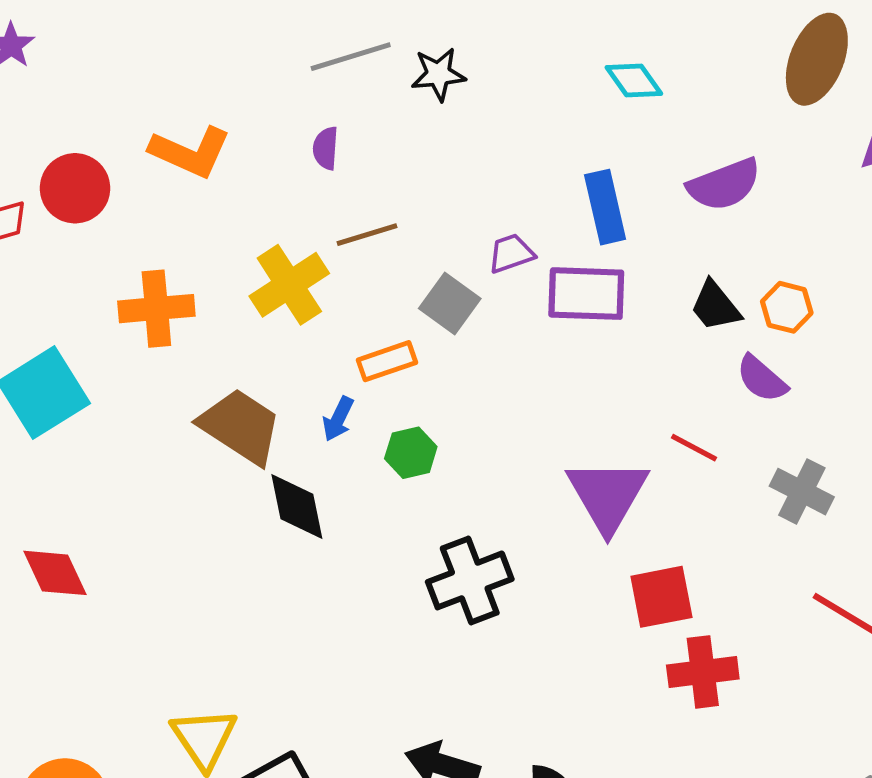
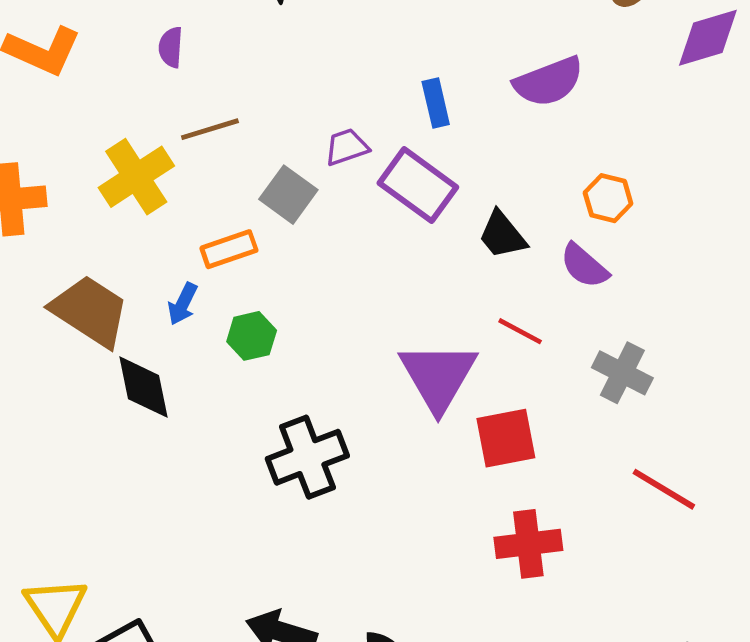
blue rectangle: (605, 207) -> (436, 103), size x0.7
purple rectangle: (586, 294) -> (418, 185), turned 34
black trapezoid: (715, 306) -> (502, 235), moved
red square: (661, 597) -> (506, 438), moved

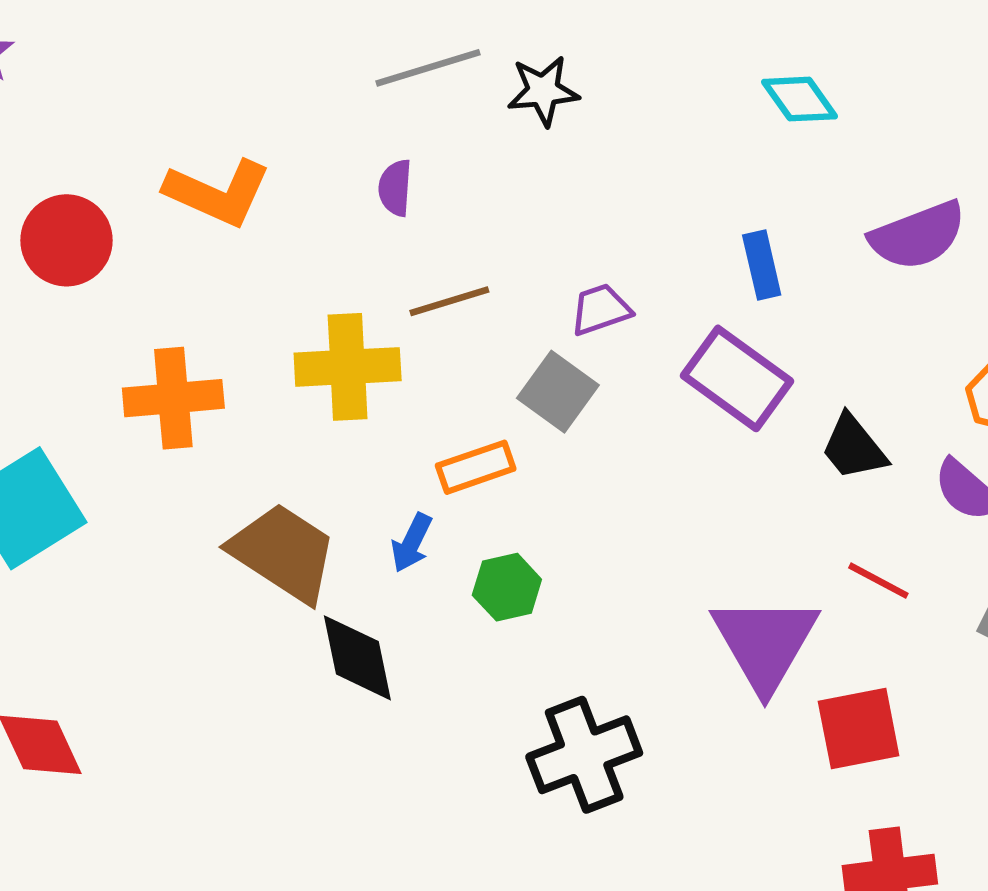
purple trapezoid: (347, 147) -> (601, 309), moved
yellow cross: (136, 177) -> (348, 367), turned 30

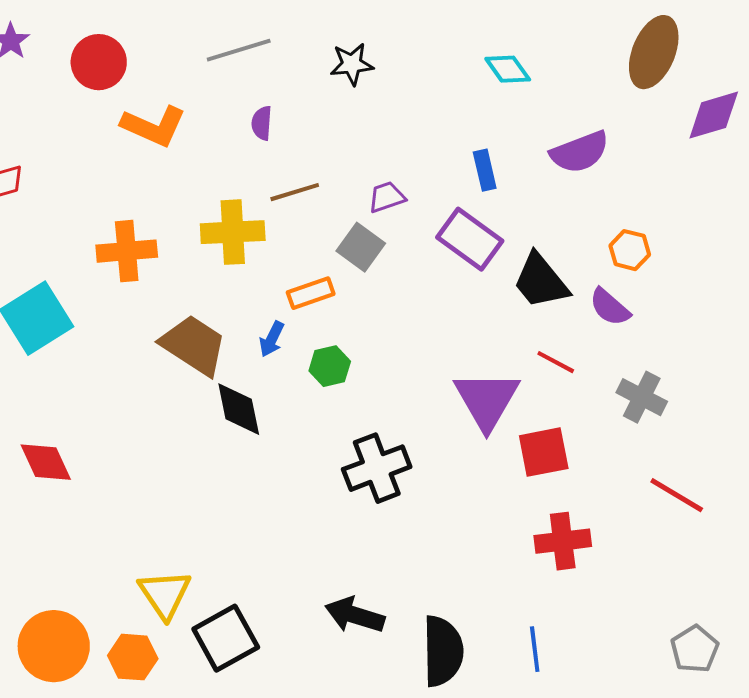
gray line: (428, 68) -> (239, 50), moved
red circle: (67, 240) -> (99, 62), moved
black trapezoid: (854, 447) -> (541, 281), size x1.4

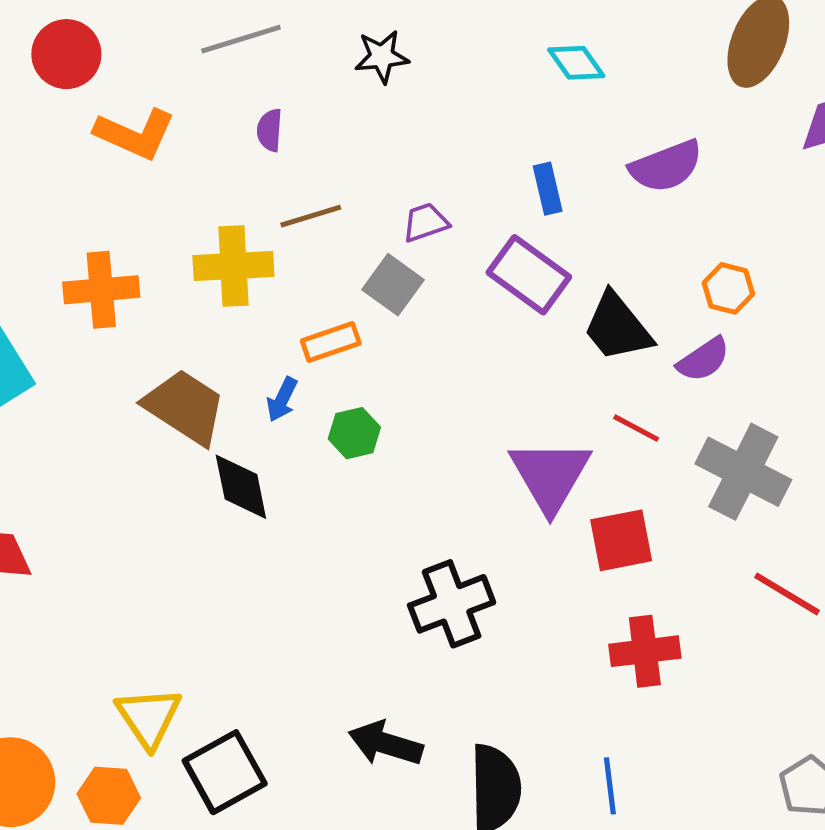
purple semicircle: (610, 307) -> (703, 360), turned -75
gray cross: (642, 397) -> (743, 472), size x1.5
black cross: (377, 468) -> (452, 604), moved

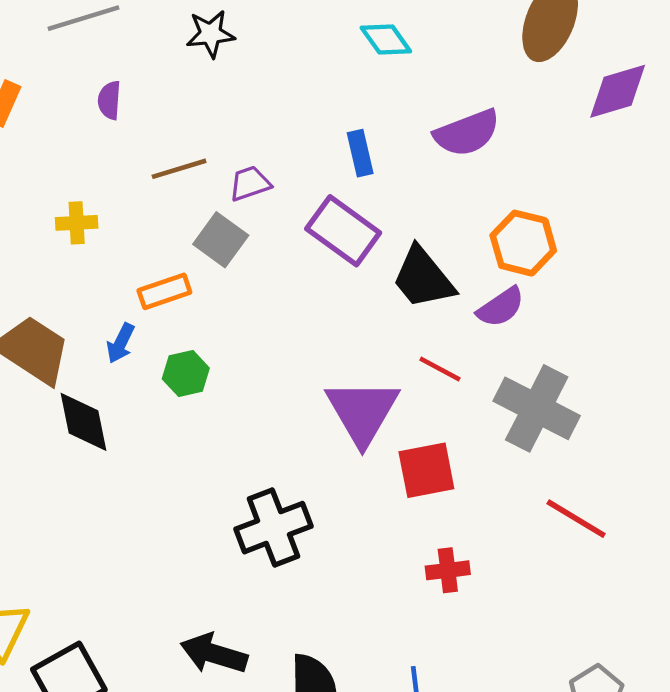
brown line: (311, 216) -> (179, 169), moved
yellow cross: (233, 266) -> (77, 223), size x0.6
orange hexagon: (728, 288) -> (523, 243), size x1.4
red cross: (645, 651) -> (448, 570), size x0.7

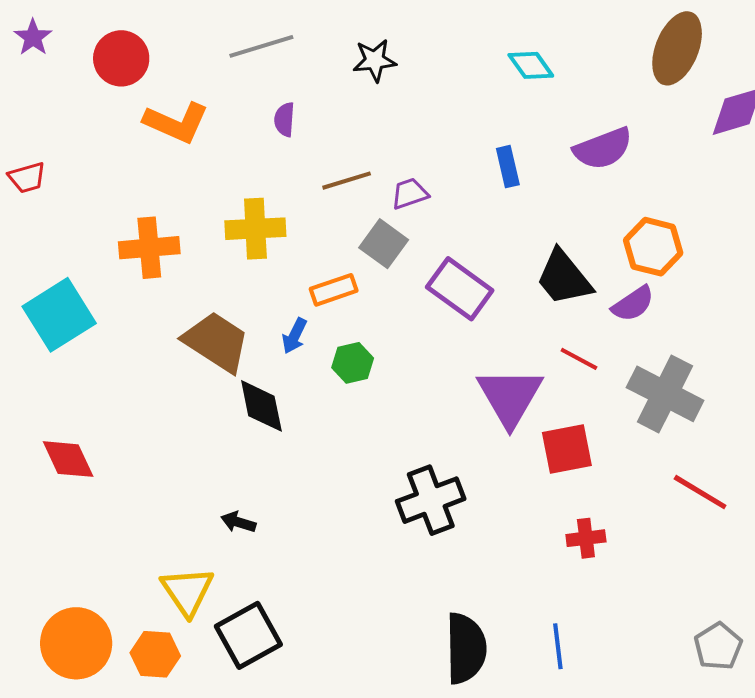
yellow cross: (77, 223) -> (255, 229), size x1.6
purple rectangle: (343, 231) -> (460, 289), moved
black arrow: (214, 654) -> (238, 522), moved, size x0.6

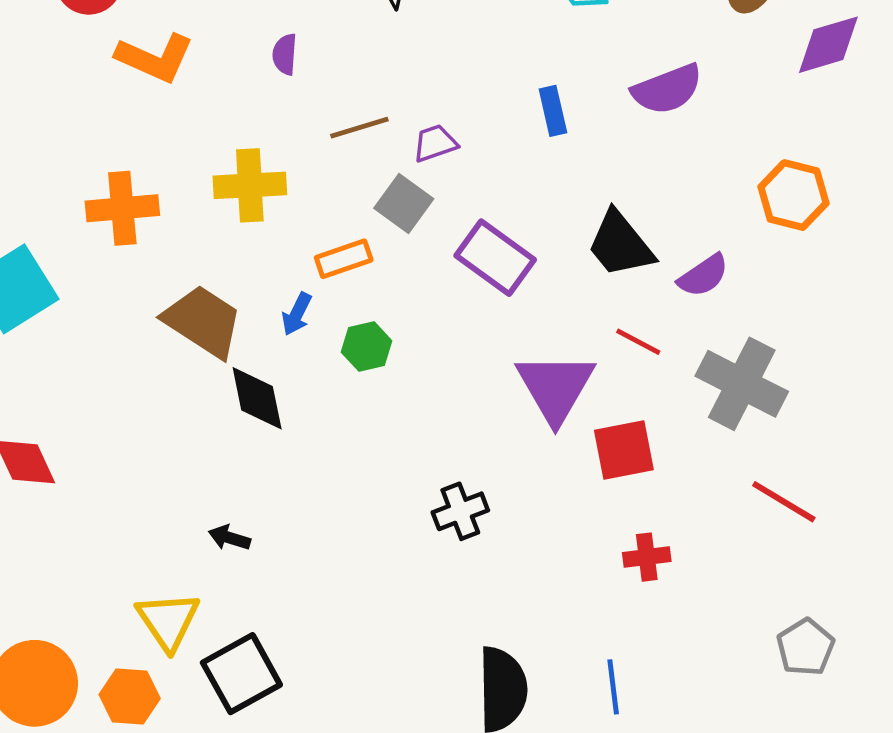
orange hexagon: (653, 247) -> (793, 195), moved
black cross: (431, 500) -> (460, 511), size x0.7
gray pentagon: (718, 646) -> (806, 647), moved

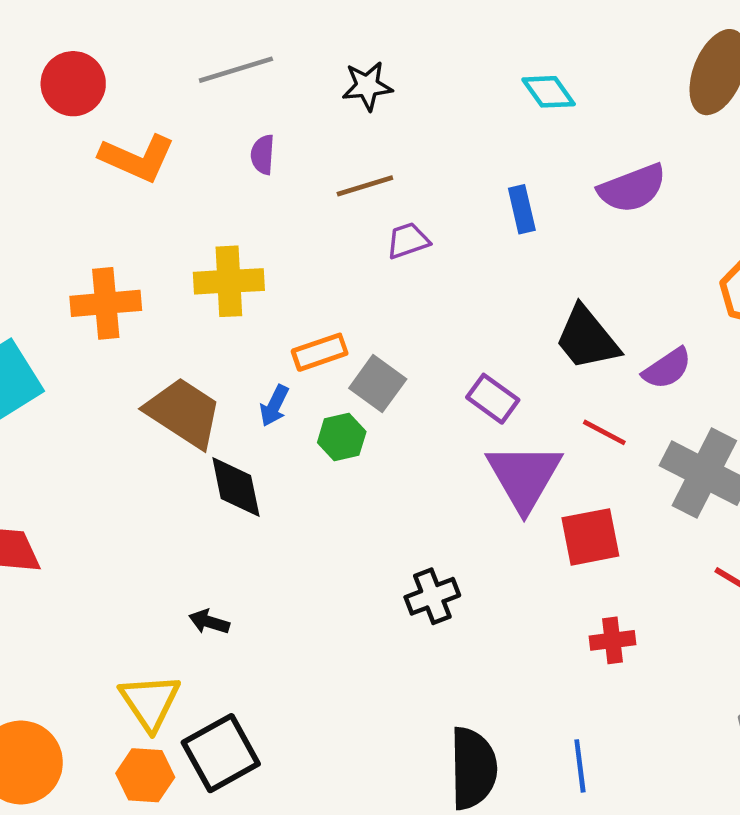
brown line: (359, 128) -> (365, 186), moved
gray square: (404, 203) -> (378, 384), moved
purple rectangle: (495, 258) -> (493, 399), moved, size x0.7
orange hexagon: (130, 697) -> (145, 775), moved

